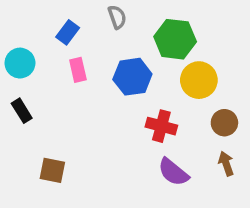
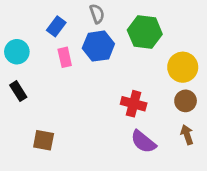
blue hexagon: (132, 77) -> (98, 46), moved
yellow circle: (199, 80) -> (183, 67), moved

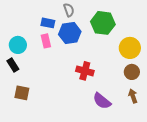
blue rectangle: (56, 26) -> (48, 23), moved, turned 64
cyan circle: (17, 52) -> (18, 45), moved
red cross: (134, 104) -> (85, 71), moved
brown square: (44, 140) -> (22, 93), moved

